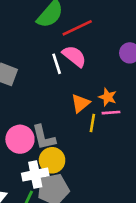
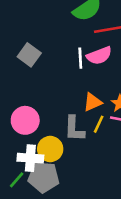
pink semicircle: (74, 56) -> (99, 56), turned 105
gray L-shape: (44, 137) -> (74, 129), moved

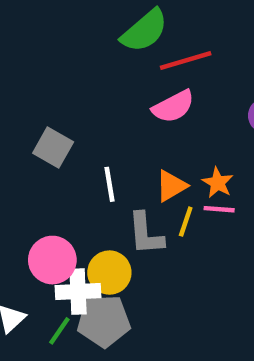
gray square: (29, 55) -> (53, 147), moved
white line: (80, 58) -> (109, 184), moved
pink circle: (25, 120) -> (52, 260), moved

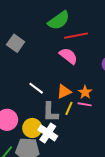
pink semicircle: (173, 107) -> (68, 56), turned -120
gray square: (53, 147) -> (16, 43), moved
white line: (109, 184) -> (36, 88), turned -49
white cross: (78, 292) -> (48, 133), moved, turned 30

